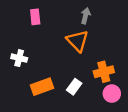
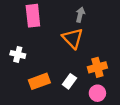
pink rectangle: (35, 17) -> (33, 16), size x1.5
pink circle: (112, 94) -> (97, 93), moved

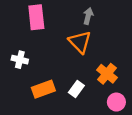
orange cross: (97, 67) -> (107, 74), turned -36
pink circle: (97, 93) -> (116, 102), moved

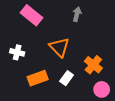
pink rectangle: (36, 17) -> (32, 15), turned -45
orange triangle: (80, 42) -> (59, 47), moved

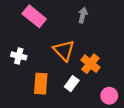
orange cross: (93, 65) -> (90, 64), moved
orange rectangle: (38, 78) -> (41, 84), turned -66

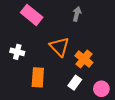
white rectangle: (72, 84) -> (75, 83), moved

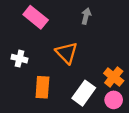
orange cross: (84, 59) -> (114, 77), moved
white rectangle: (75, 83) -> (84, 93), size x1.5

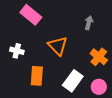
gray arrow: (86, 16) -> (89, 23), moved
orange cross: (114, 77) -> (99, 57), moved

